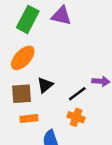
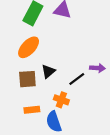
orange cross: (76, 117) -> (61, 100), moved
orange rectangle: (29, 119) -> (32, 110), moved

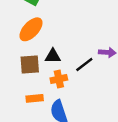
black triangle: (48, 71) -> (53, 56), turned 40
orange cross: (61, 100) -> (59, 79), moved, turned -32

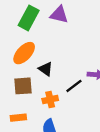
black triangle: (53, 56) -> (46, 69), moved, turned 35
orange rectangle: (35, 98) -> (18, 118), moved

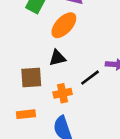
orange ellipse: (24, 53) -> (64, 25), moved
black triangle: (46, 69) -> (57, 58), turned -49

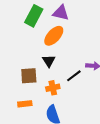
black triangle: (57, 58) -> (49, 61), turned -48

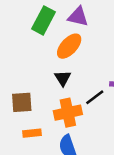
brown square: (29, 76) -> (22, 102), moved
orange cross: (53, 88) -> (68, 113), size x1.5

